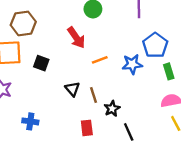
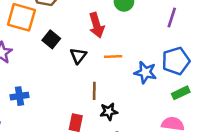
green rectangle: (169, 71) -> (181, 93), turned 63
black triangle: (72, 89) -> (78, 56), moved
blue cross: (30, 121) -> (19, 96), turned -35

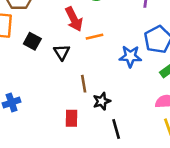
orange line: (113, 57) -> (94, 37), moved

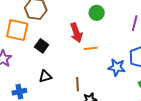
black triangle: (62, 52) -> (45, 76), moved, turned 40

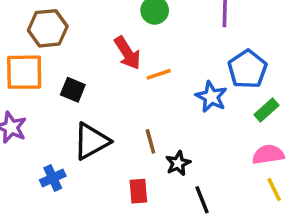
blue star: (117, 67) -> (211, 97), turned 30
black triangle: (45, 76) -> (91, 141), size x1.6

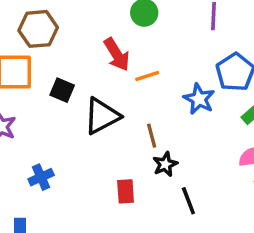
black triangle: (91, 141) -> (102, 116), moved
brown line: (150, 141) -> (152, 136), moved

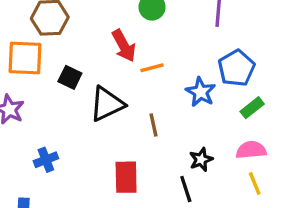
black star: (165, 164) -> (201, 159), moved
red rectangle: (126, 191) -> (126, 177), size x1.4

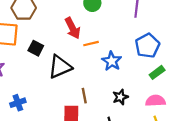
blue star: (201, 92) -> (112, 61), moved
brown line: (154, 125) -> (84, 96), moved
black star: (201, 159) -> (120, 97), moved

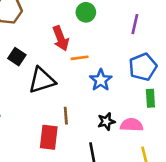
green rectangle: (157, 72) -> (150, 98), turned -63
pink semicircle: (155, 101) -> (132, 125), moved

